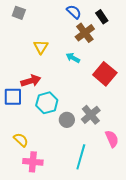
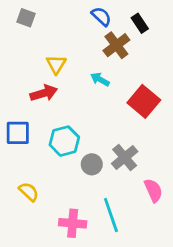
red arrow: (31, 81) -> (44, 93), moved
cyan line: (81, 157) -> (111, 215), turned -35
pink cross: (33, 162) -> (73, 223), moved

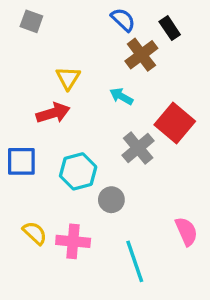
gray cross: (125, 157) -> (138, 148), moved
pink cross: (73, 223) -> (73, 241), moved

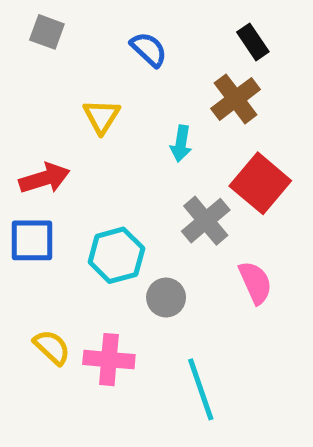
blue semicircle: (123, 20) -> (149, 49), moved
brown cross: (141, 55) -> (236, 99), moved
cyan arrow: (121, 96) -> (181, 144), turned -110
red arrow: (53, 113) -> (44, 178), moved
pink semicircle: (186, 231) -> (255, 283), moved

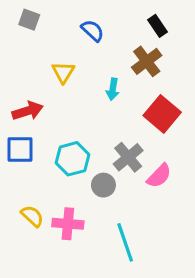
gray cross: (206, 221) -> (128, 157), moved
pink semicircle: (255, 283) -> (159, 176), turned 68

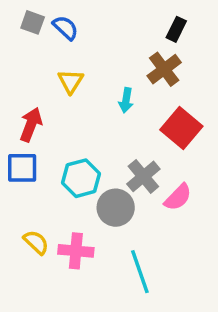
black rectangle: (158, 26) -> (176, 29), turned 60
blue semicircle: (93, 30) -> (65, 28), moved
red arrow: (28, 111) -> (31, 125), turned -52
gray circle: (103, 185) -> (116, 208), size x1.4

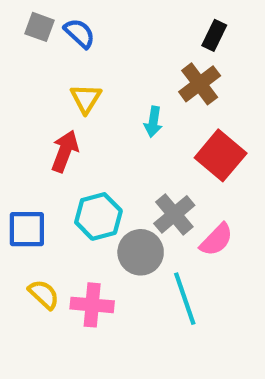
red arrow: (31, 125) -> (65, 151), moved
blue square: (22, 168) -> (27, 229), moved
cyan line: (140, 272) -> (185, 299), moved

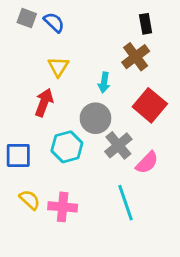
black rectangle: (214, 35) -> (146, 24), turned -36
gray circle: (141, 252) -> (95, 118), moved

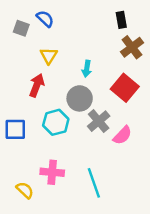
gray square: (27, 18) -> (21, 28), moved
brown cross: (136, 57) -> (132, 47), moved
yellow semicircle: (30, 200) -> (25, 190), moved
cyan line: (126, 203) -> (94, 183), moved

